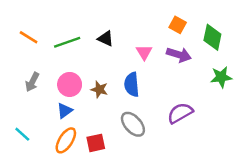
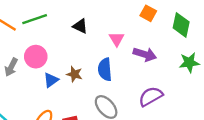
green line: (67, 42) -> (35, 19), moved
purple arrow: (179, 55) -> (145, 54), moved
pink circle: (70, 84) -> (36, 57), moved
blue triangle: (65, 111) -> (51, 80), moved

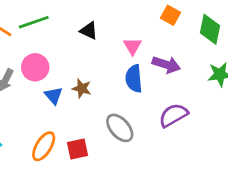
blue semicircle: (105, 70) -> (134, 79), moved
blue triangle: (51, 80) -> (53, 96), turned -35

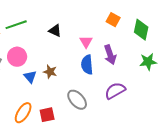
purple arrow: (166, 65) -> (110, 55), turned 54

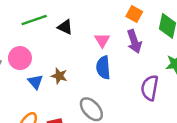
green line: (16, 25) -> (34, 20), moved
purple arrow: (110, 55) -> (134, 41), moved
purple semicircle: (115, 91) -> (150, 88), moved, turned -50

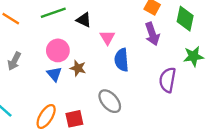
pink triangle: (102, 40) -> (107, 38), moved
pink circle: (20, 58) -> (58, 50), moved

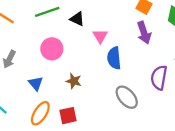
brown star: (78, 68) -> (74, 81), moved
blue triangle: (54, 74) -> (36, 83), moved
gray ellipse: (110, 101) -> (127, 97), moved

